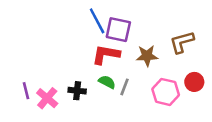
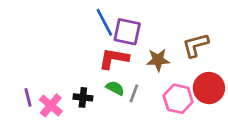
red circle: (194, 82) -> (209, 88), size x1.5

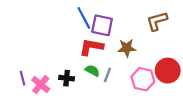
brown L-shape: (196, 45) -> (157, 21), moved

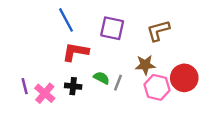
blue line: (84, 18) -> (66, 20), moved
brown L-shape: (157, 21) -> (158, 31), moved
red L-shape: (91, 47) -> (75, 52), moved
brown star: (127, 48) -> (145, 65), moved

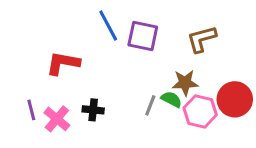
blue line: (66, 20) -> (108, 25), moved
red L-shape: (75, 52) -> (63, 63), moved
green semicircle: (101, 78) -> (171, 99), moved

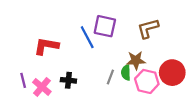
blue line: (108, 25) -> (87, 37), moved
green semicircle: (171, 99) -> (126, 73), turned -120

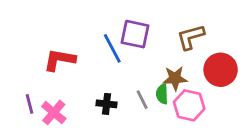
red circle: (172, 73) -> (221, 70), moved
gray line: (110, 77) -> (142, 100), turned -48
black cross: (68, 80) -> (107, 104), moved

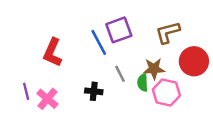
purple square: (135, 34) -> (119, 30), turned -32
red L-shape: (59, 60) -> (52, 52), turned -76
gray line: (142, 100) -> (120, 74), moved

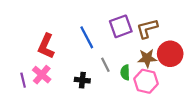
purple square: (119, 30) -> (121, 26), moved
brown star: (154, 69) -> (147, 58), moved
pink cross: (47, 99) -> (42, 75), moved

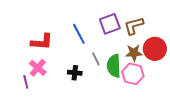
red L-shape: (46, 46) -> (42, 42), turned -110
green semicircle: (125, 72) -> (114, 66), size x1.6
purple line: (23, 80) -> (26, 82), moved

